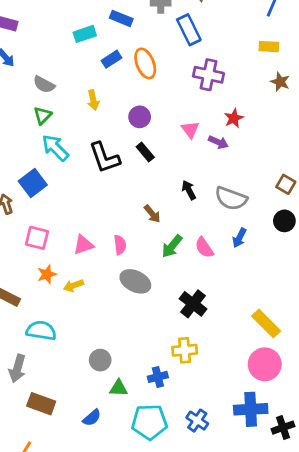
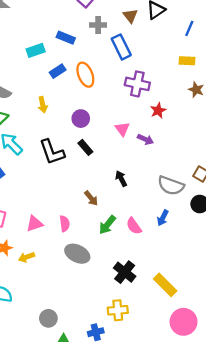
red star: (234, 118) -> (158, 110), moved
gray semicircle: (231, 198) -> (171, 186), moved
yellow rectangle: (266, 324) -> (165, 285), moved

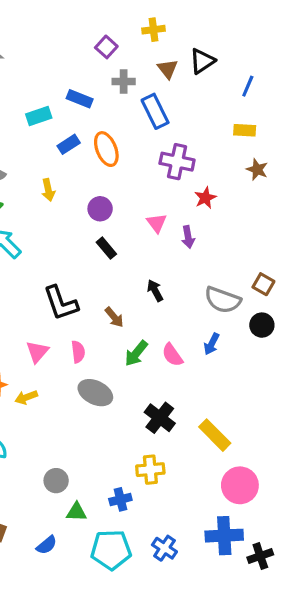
purple arrow: (145, 139) -> (188, 237), turned 56
black L-shape: (52, 152) -> (61, 303), moved
pink triangle: (35, 224) -> (37, 352), turned -30

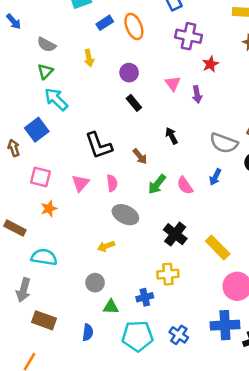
yellow arrow: (26, 397) -> (106, 246), moved
blue semicircle: (47, 545) -> (88, 332), turned -42

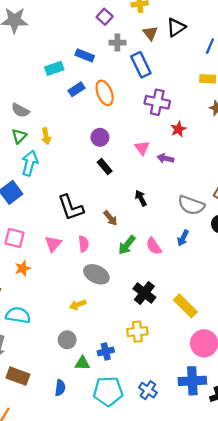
yellow arrow: (89, 58) -> (46, 136), moved
purple arrow: (197, 94) -> (165, 158), turned 112
cyan arrow: (56, 99) -> (30, 163), turned 60
blue cross: (145, 297) -> (106, 352), moved

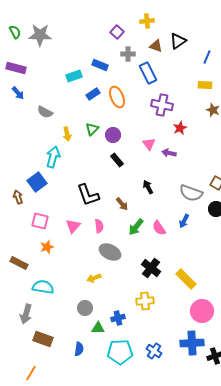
brown triangle: (150, 33) -> (156, 46), turned -32
green triangle: (19, 136) -> (92, 129), moved

